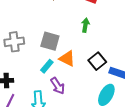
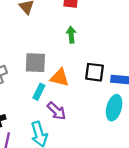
black square: (97, 61) -> (95, 72), turned -30

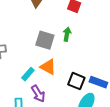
gray square: (35, 63) -> (45, 40), moved
black square: (95, 72) -> (76, 81), moved

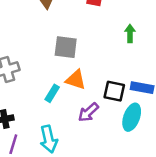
green arrow: (67, 34) -> (130, 33), moved
purple arrow: (38, 94) -> (88, 112), moved, turned 90

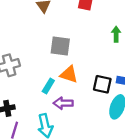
purple arrow: (88, 112) -> (63, 103), moved, turned 42

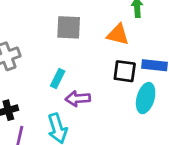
orange triangle: (69, 74) -> (118, 35), moved

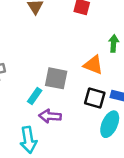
gray square: (69, 27) -> (56, 78), moved

